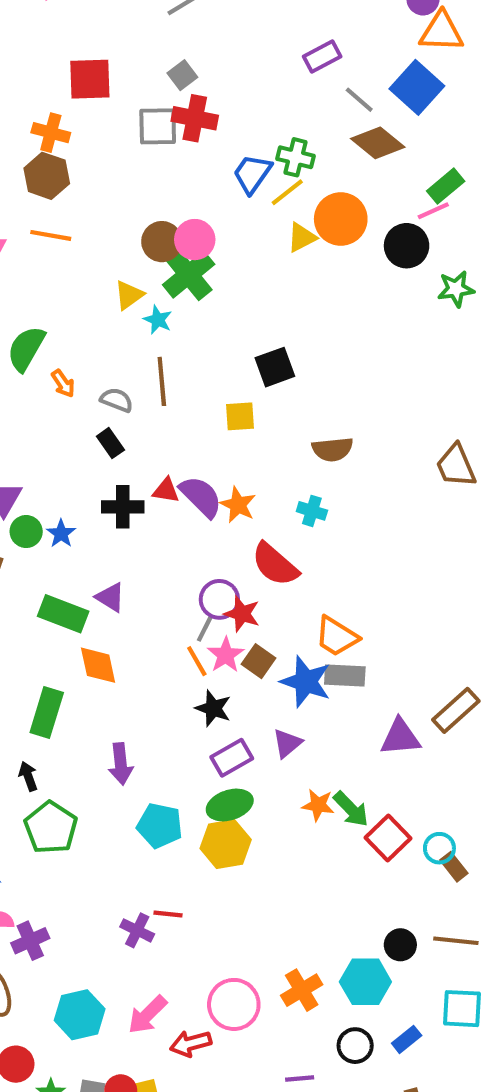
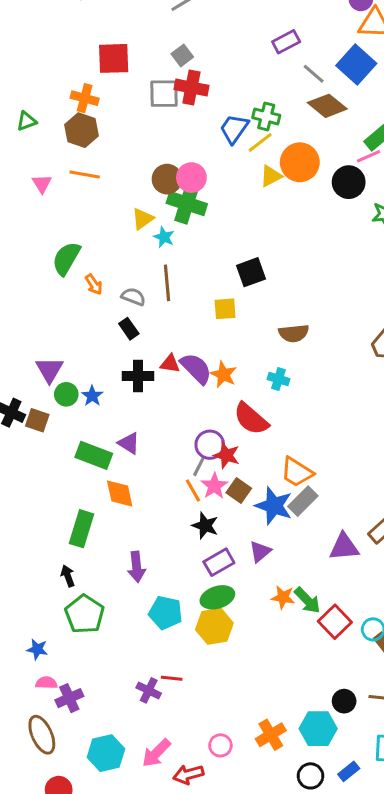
green cross: (189, 274) -> (187, 204), turned -33
gray rectangle: (345, 675) -> (303, 501), turned -48
pink circle: (234, 1004) -> (220, 745), size x0.6

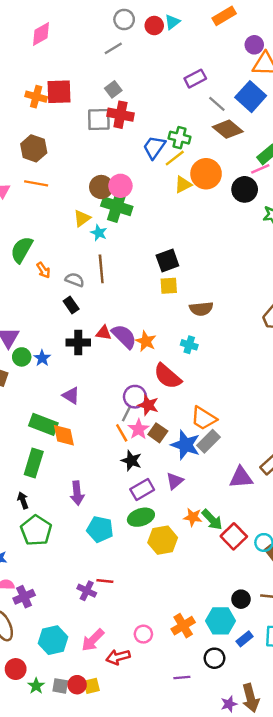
orange cross: (85, 98) -> (36, 97), moved
yellow square: (225, 309) -> (169, 286), moved
green rectangle: (94, 455) -> (43, 424), moved
yellow hexagon: (214, 626) -> (163, 540), moved
blue rectangle: (349, 771) -> (245, 639), moved

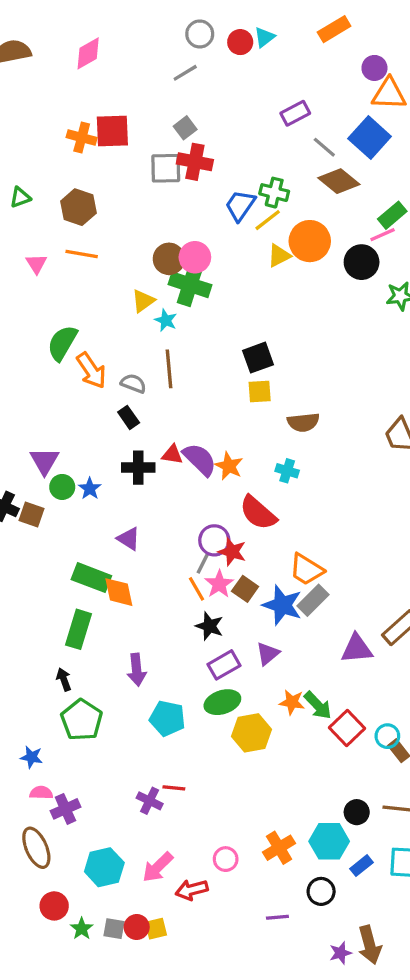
orange arrow: (43, 270) -> (91, 370), size x1.6

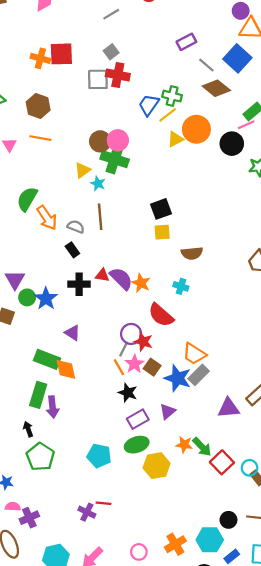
blue star: (90, 489) -> (46, 299), size x1.5
purple arrow: (137, 670) -> (53, 407), moved

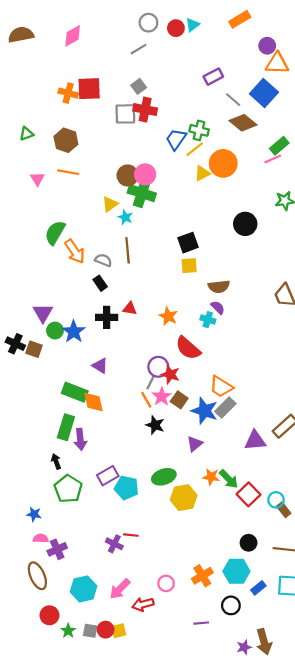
black circle: (232, 144) -> (245, 224), moved
purple semicircle: (121, 279) -> (218, 307), moved, size x0.6
purple rectangle: (138, 419) -> (108, 476), moved
black circle: (228, 520) -> (249, 543), moved

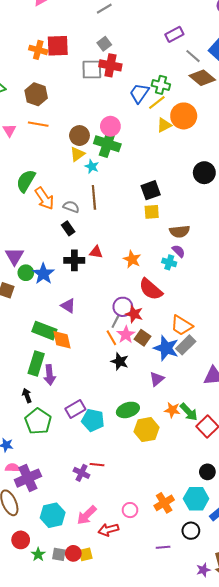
brown circle: (128, 175) -> (79, 136), moved
purple cross: (57, 549) -> (28, 478), size x1.4

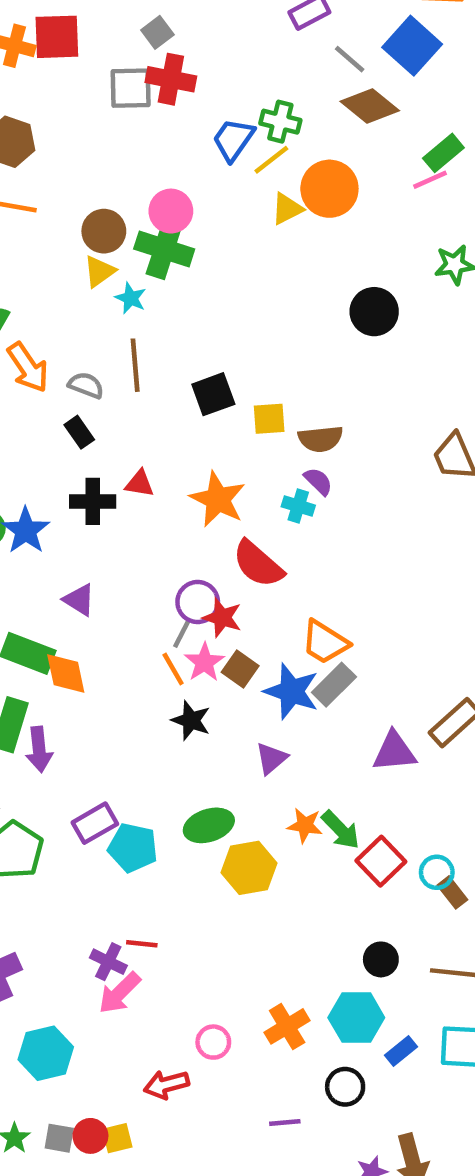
black square: (151, 190) -> (213, 394), moved
yellow square: (152, 212) -> (269, 419), moved
orange star: (132, 259) -> (218, 499), size x1.4
pink arrow: (87, 515) -> (119, 993), moved

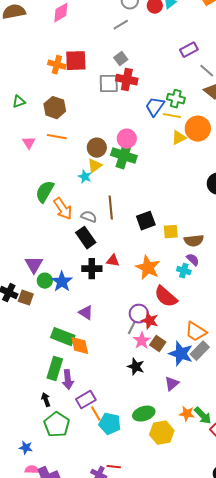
yellow line: (271, 160) -> (172, 116), turned 48
cyan star: (131, 298) -> (85, 177), moved
black rectangle: (79, 432) -> (86, 238), size x1.5
orange line: (173, 669) -> (96, 414), moved
purple rectangle: (95, 823) -> (86, 400), moved

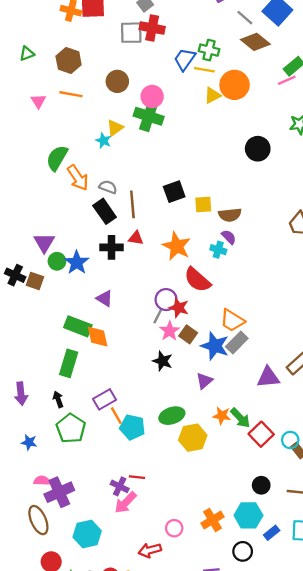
brown circle: (97, 148) -> (117, 81), moved
brown line: (111, 208) -> (132, 204), moved
purple arrow: (68, 380) -> (21, 394), moved
blue star: (26, 448) -> (29, 442), moved

